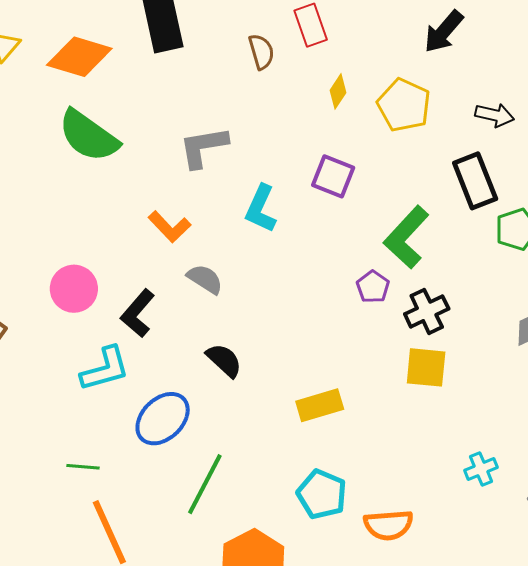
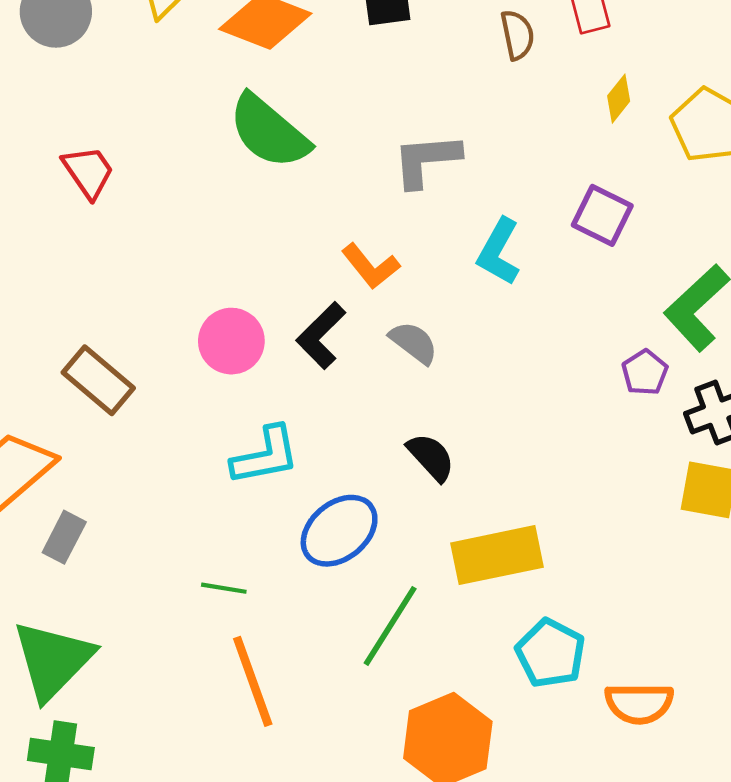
black L-shape: (138, 313) -> (321, 335), moved
yellow rectangle: (320, 405) -> (497, 555), moved, size x1.4

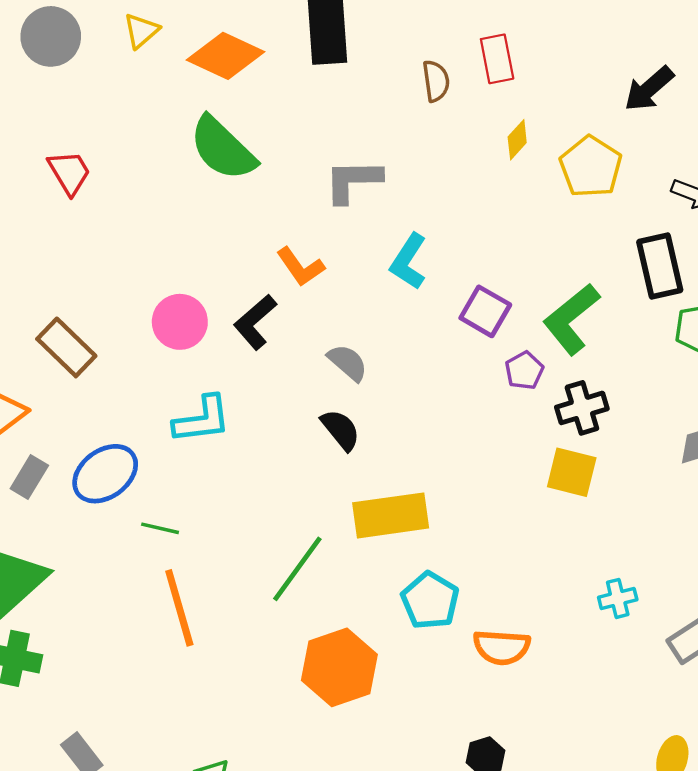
purple square: (602, 215) -> (485, 311), moved
gray semicircle: (414, 343) -> (348, 363), moved
blue ellipse: (339, 531) -> (105, 474), moved

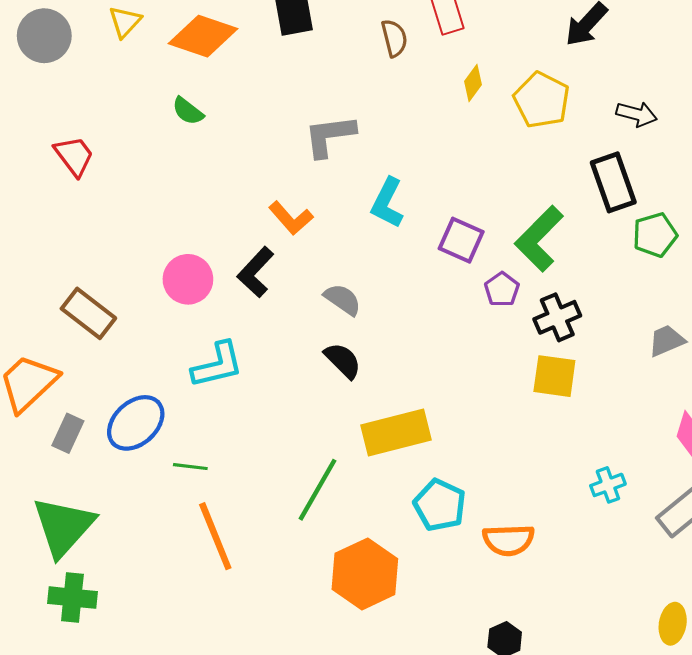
green semicircle: (223, 148) -> (188, 111), moved, size x0.5

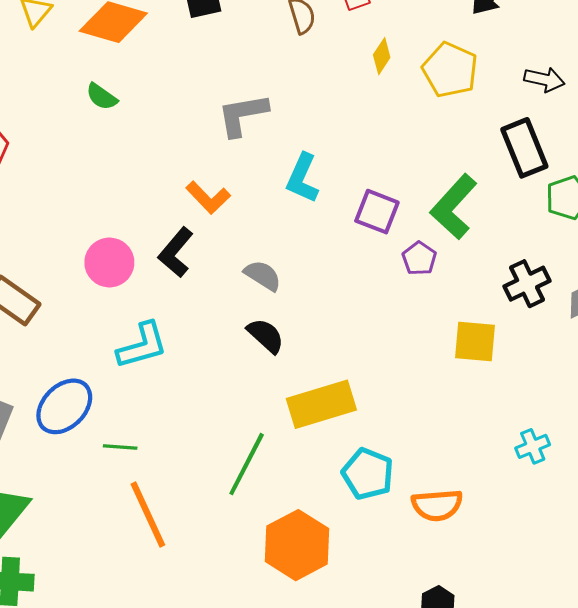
black cross: (557, 317) -> (527, 284), moved

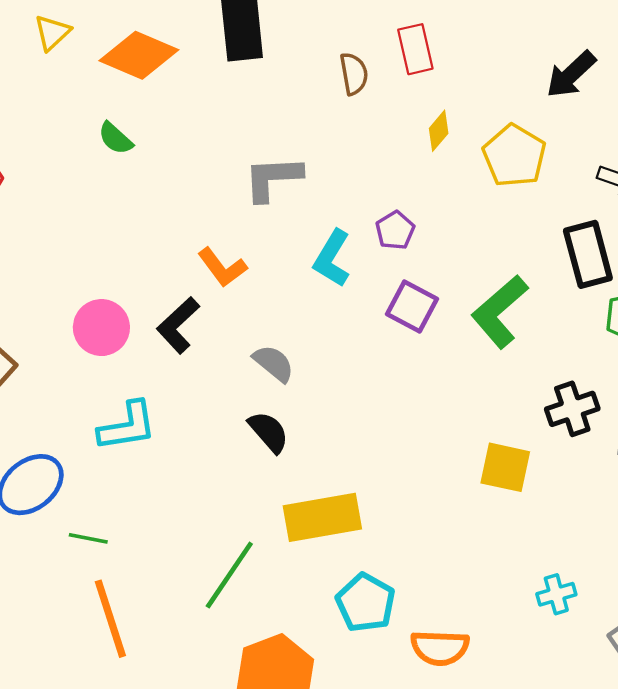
purple pentagon: (419, 258) -> (395, 230), moved

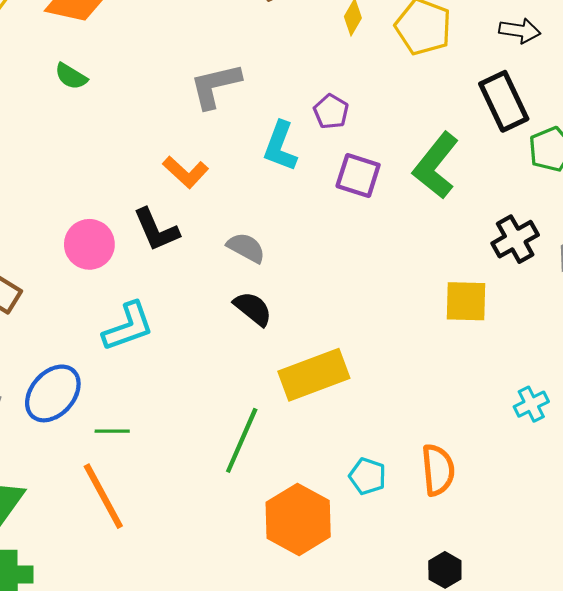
black L-shape: (178, 325) -> (156, 230), turned -60
cyan pentagon: (366, 603) -> (367, 476), moved, size x0.7
orange line: (110, 619) -> (103, 496), moved
orange semicircle: (440, 648) -> (438, 470), turned -87

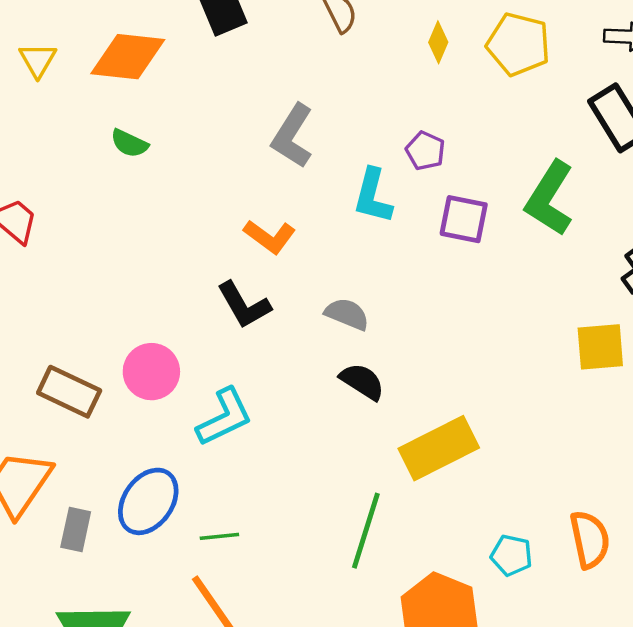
gray L-shape: (215, 86) -> (292, 136), turned -38
pink circle: (89, 244) -> (151, 372), moved

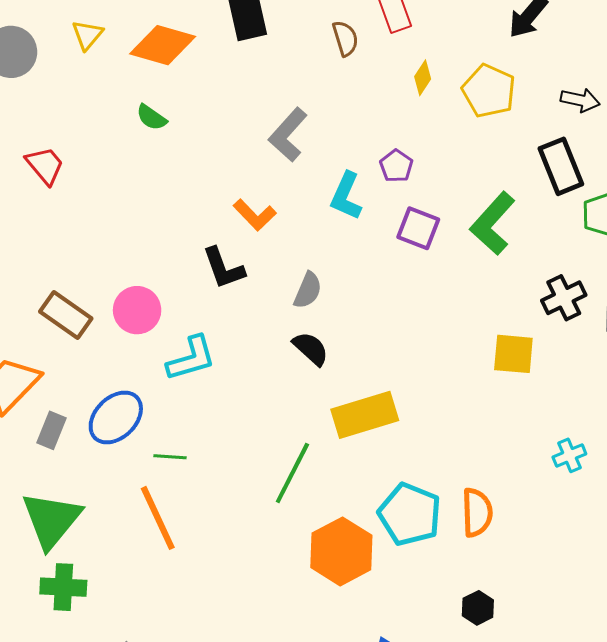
gray semicircle: (347, 314) -> (308, 290), turned 81
cyan pentagon: (511, 555) -> (410, 514), size x1.8

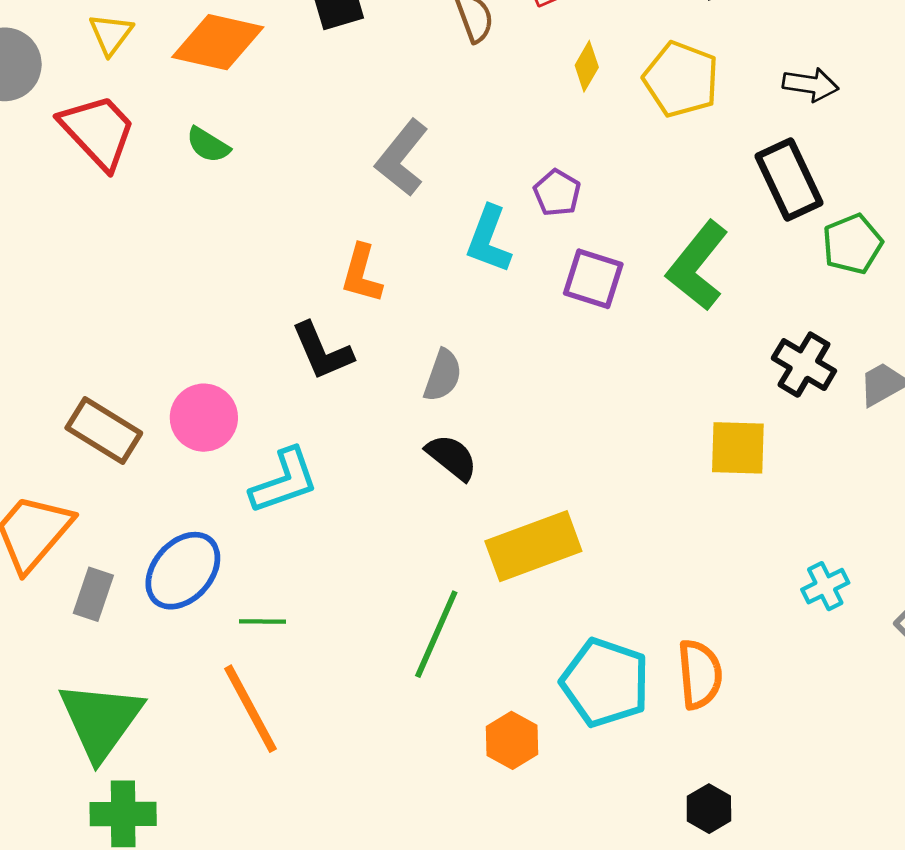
red trapezoid: (45, 165) -> (98, 131), moved, size x1.4
orange L-shape: (255, 215) -> (362, 274), turned 63
black cross: (564, 298) -> (804, 365), turned -30
orange hexagon: (341, 551) -> (512, 740), size x0.6

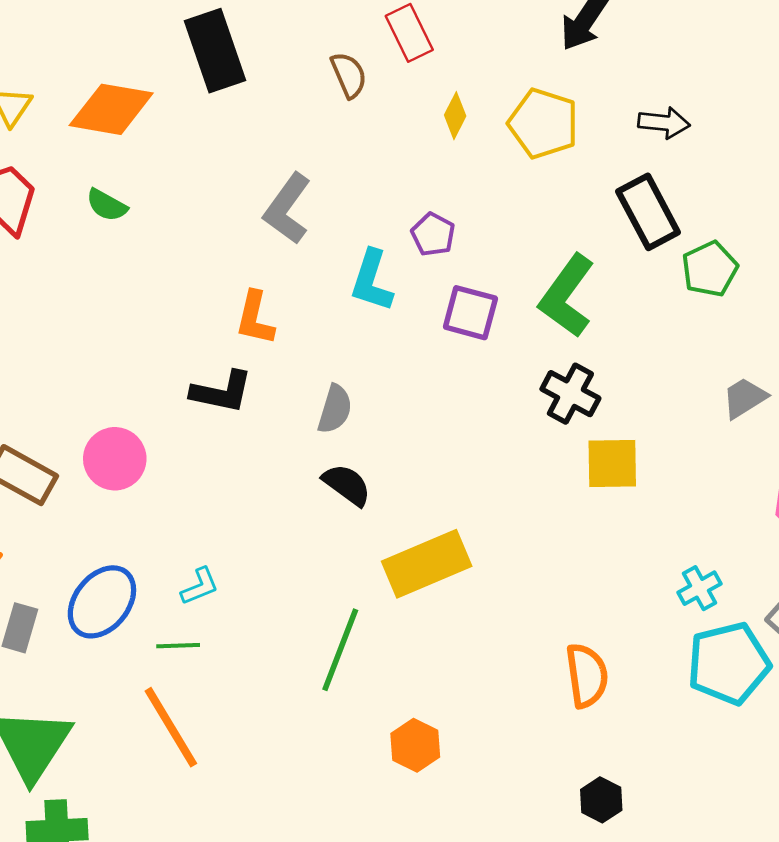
black L-shape: (322, 351) -> (222, 392), turned -52
black cross: (804, 365) -> (570, 394), moved
cyan L-shape: (284, 481) -> (200, 586), moved, size x0.6
cyan pentagon: (605, 683) -> (729, 663), moved, turned -30

